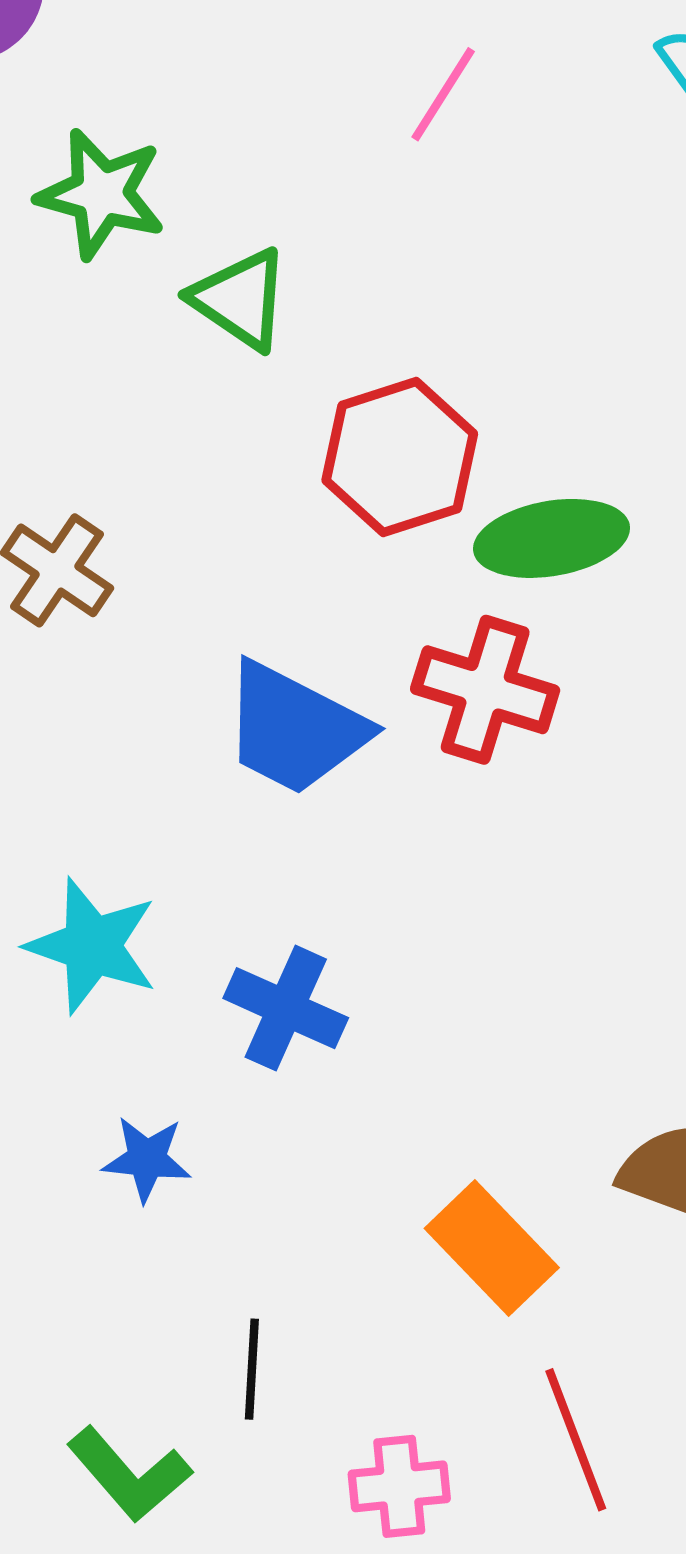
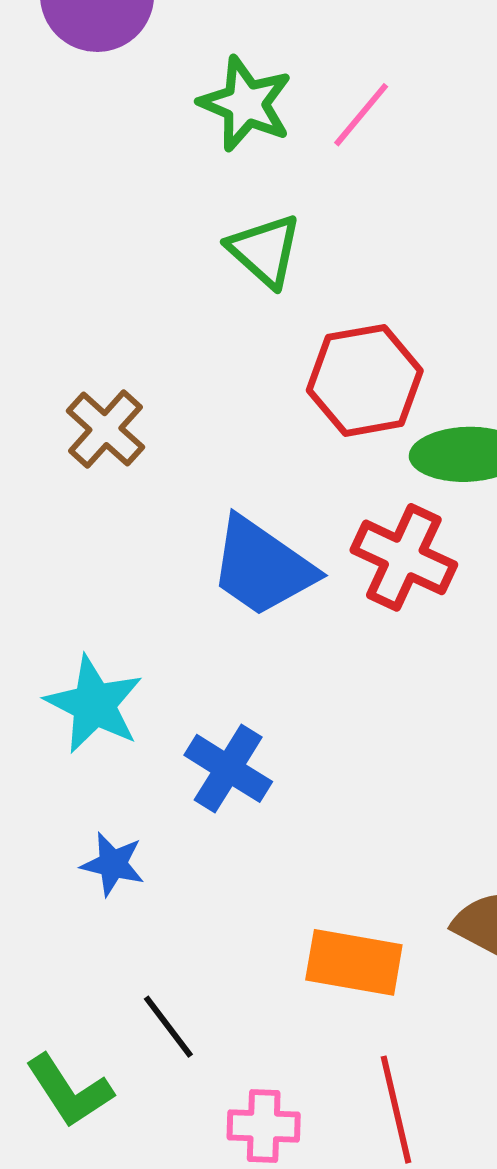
pink line: (443, 94) -> (361, 115), moved
green star: (101, 194) -> (246, 104), moved
orange rectangle: (492, 1248) -> (354, 962), turned -44
black line: (252, 1369) -> (168, 1027), turned -48

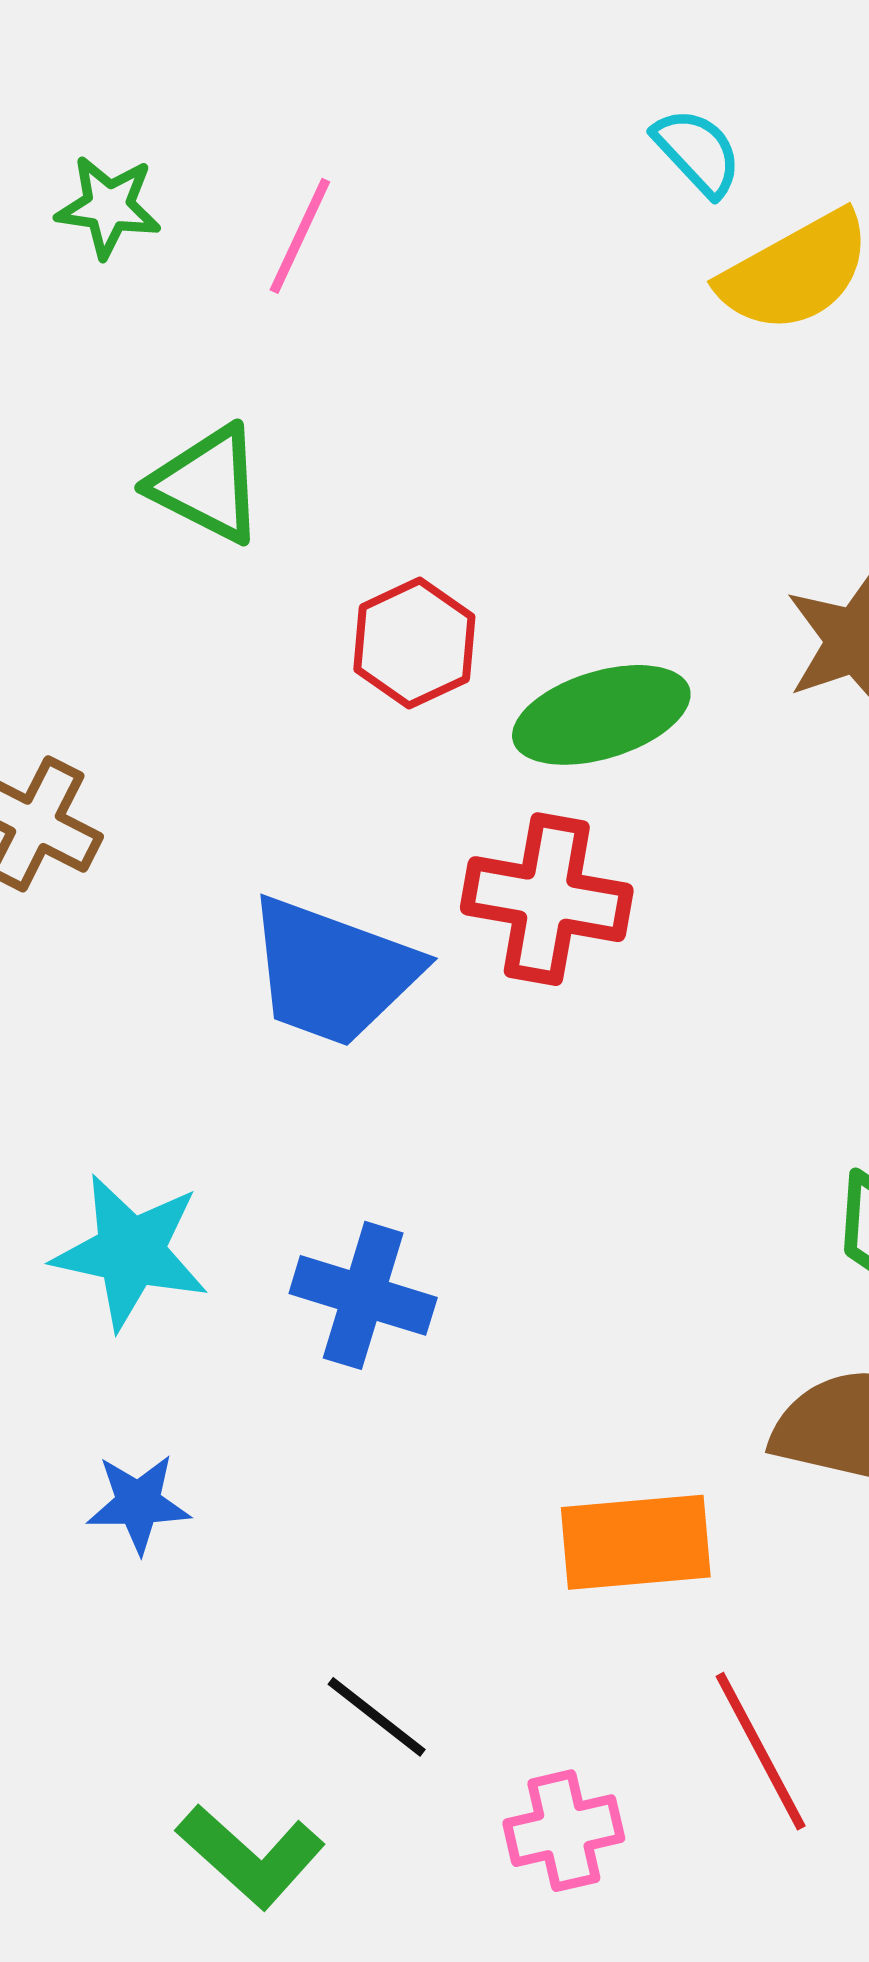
green star: (246, 104) -> (108, 207), moved, size x0.7
red hexagon: (365, 380) -> (414, 643), size x0.7
blue star: (113, 864) -> (138, 1503), moved

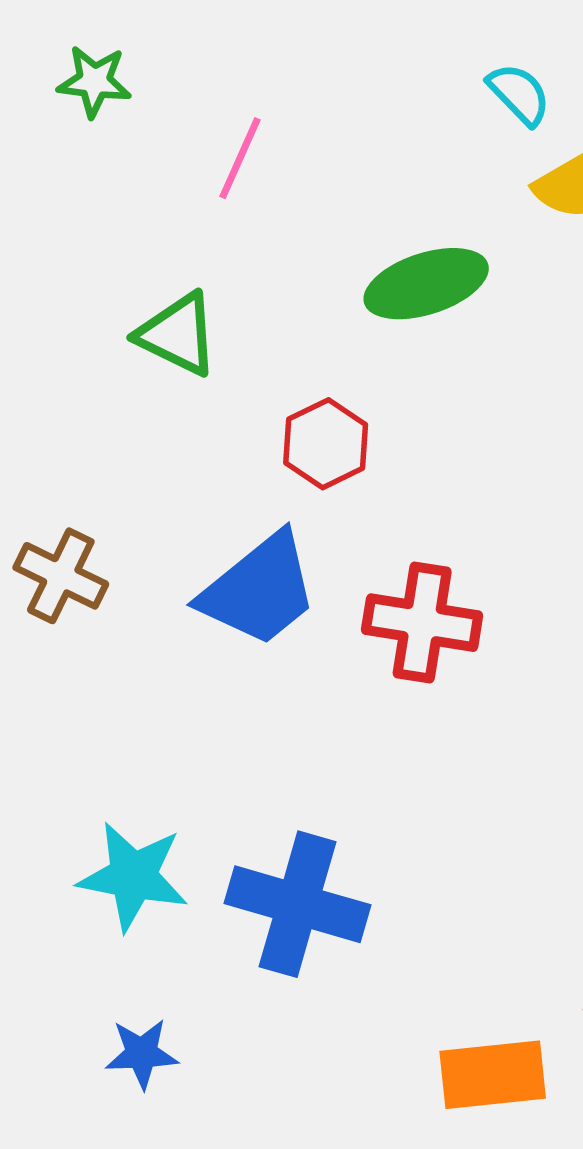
green star: (108, 207) -> (94, 81), moved
green ellipse: (601, 715) -> (426, 284), moved
blue trapezoid: (333, 972) -> (259, 590), moved, turned -58
blue cross: (363, 1295) -> (298, 904), size x1.4

